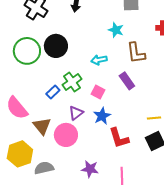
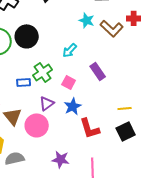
brown L-shape: (136, 53) -> (112, 28), moved, turned -40
cyan arrow: (99, 60) -> (70, 50), turned -35
blue rectangle: (53, 92) -> (24, 82), turned 40

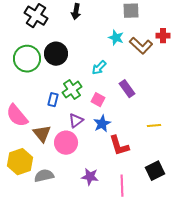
blue rectangle: (24, 82) -> (53, 100), turned -72
black square: (126, 131) -> (155, 171), moved

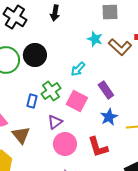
pink square: (98, 100) -> (77, 101), size x1.5
blue star: (102, 124) -> (109, 117), moved
pink circle: (66, 143) -> (65, 144), moved

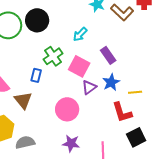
blue rectangle: (32, 101) -> (36, 75), moved
purple triangle: (55, 122) -> (89, 87), moved
red L-shape: (98, 147) -> (122, 112), moved

